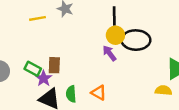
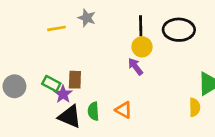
black ellipse: (136, 40) -> (179, 30), moved
yellow semicircle: (163, 90) -> (195, 107), turned 84

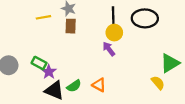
brown rectangle: (75, 80) -> (71, 26), moved
yellow semicircle: (195, 107) -> (158, 83), turned -40
green semicircle: (93, 111) -> (74, 86), turned -120

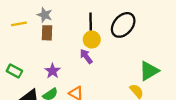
black ellipse: (145, 18) -> (123, 25), turned -50
purple star: (49, 72) -> (53, 71), moved

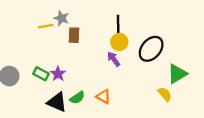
gray star: (45, 15) -> (61, 18), moved
black ellipse: (123, 25) -> (151, 49), moved
purple star: (53, 71) -> (58, 74), moved

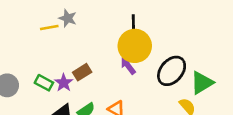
brown rectangle: (74, 35) -> (82, 72), moved, turned 56
yellow circle: (119, 42) -> (135, 46), size x1.6
black ellipse: (151, 49) -> (172, 71), moved

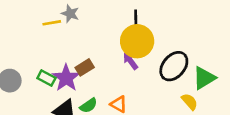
purple star: (64, 83) -> (66, 78), size x1.5

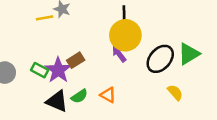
green triangle: (204, 78) -> (189, 54), moved

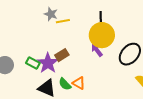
yellow line: (45, 18) -> (63, 21), moved
orange triangle: (108, 95) -> (79, 83), moved
green semicircle: (79, 96) -> (65, 84), turned 80

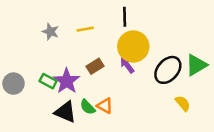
gray star: (51, 14) -> (51, 32), moved
black line: (101, 19) -> (125, 17), moved
brown rectangle: (62, 55) -> (95, 66), moved

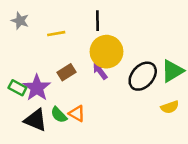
gray star: (51, 32) -> (20, 21), moved
yellow semicircle: (183, 103) -> (170, 107), moved, turned 112

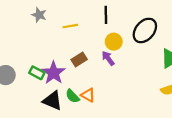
yellow circle: (107, 52) -> (114, 42), size x0.6
black ellipse: (143, 76) -> (145, 30), moved

